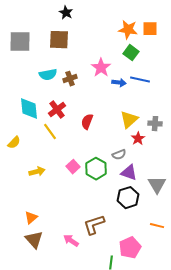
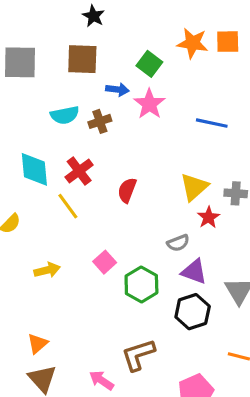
green square: (131, 53) -> (149, 64), moved
blue arrow: (119, 83) -> (117, 90), moved
green hexagon: (96, 169) -> (141, 284), moved

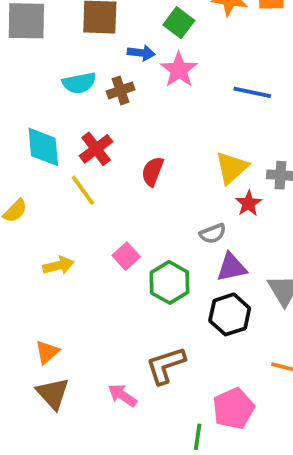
purple triangle: (194, 272) -> (232, 267), turned -32

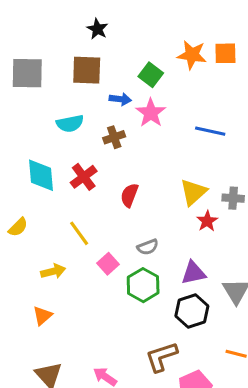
brown cross: (121, 90) -> (114, 137), moved
yellow line: (83, 190) -> (79, 233), moved
gray semicircle: (213, 234) -> (148, 247), moved
orange triangle: (47, 352) -> (42, 316), moved
brown L-shape: (166, 365) -> (161, 357), moved

